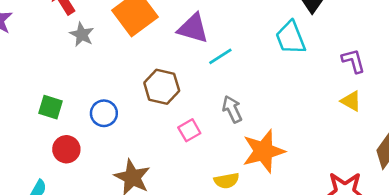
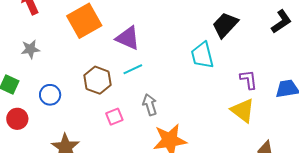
gray star: (82, 34) -> (30, 49), moved, turned 30
cyan line: (220, 56) -> (133, 69), moved
yellow triangle: (351, 101) -> (243, 110), size x1.5

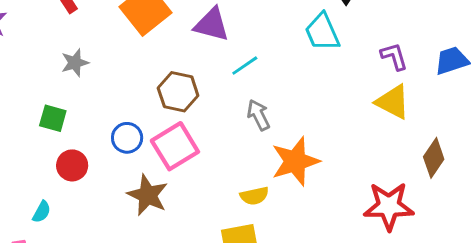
cyan line: (133, 69) -> (245, 66), moved
blue circle: (50, 95) -> (127, 138), moved
pink square: (114, 117) -> (175, 146), moved, size x1.8

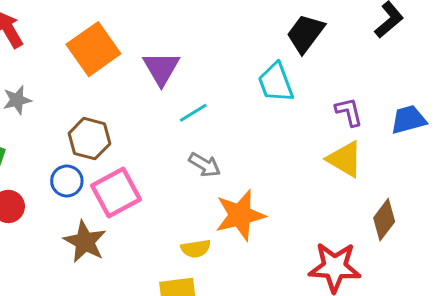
purple triangle: (212, 25) -> (161, 68), turned 42
brown hexagon: (178, 92) -> (89, 139), moved
gray arrow: (259, 115) -> (205, 165), turned 144

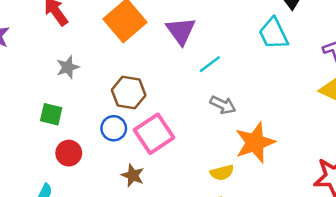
brown star: (85, 242) -> (133, 175), size x0.7

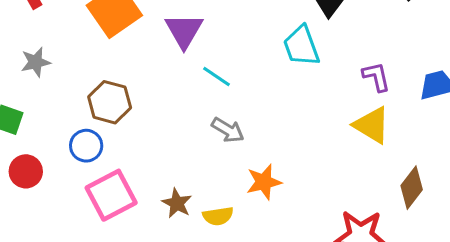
cyan line: (210, 64) -> (217, 76), turned 65
pink square: (154, 134) -> (111, 195), moved
orange star: (255, 142) -> (264, 182), size x0.7
brown star: (133, 175) -> (177, 203), moved

